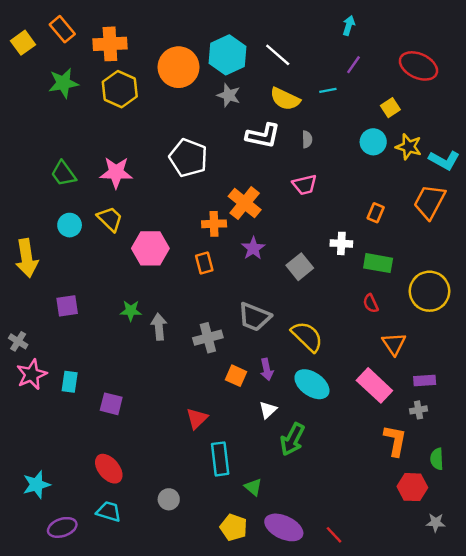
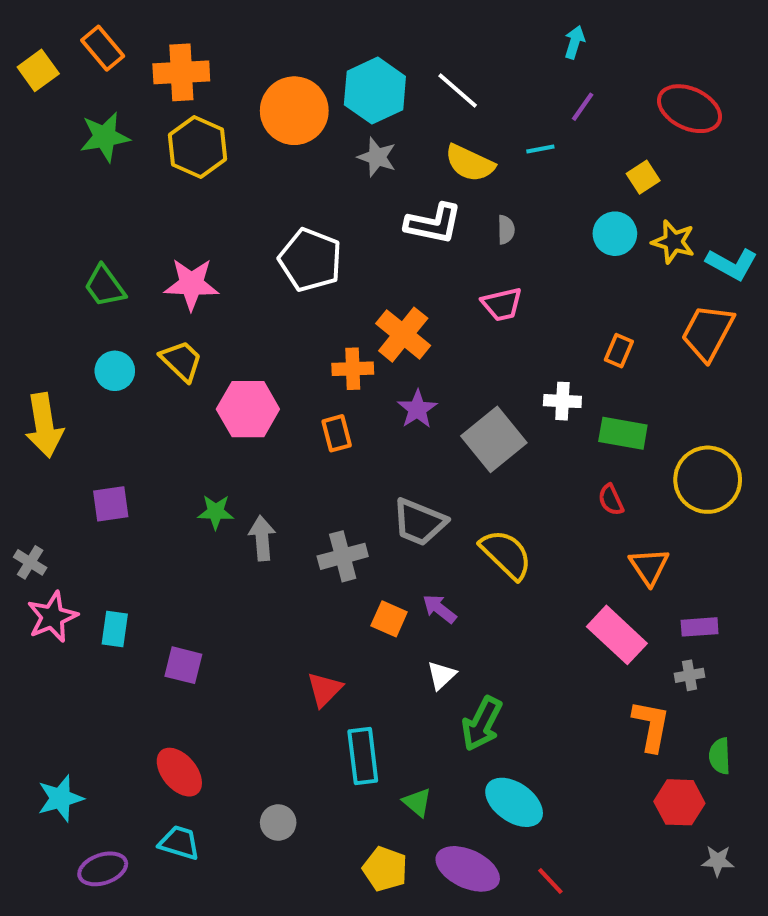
gray square: (300, 267) -> (494, 439), size x1.4
purple arrow: (267, 370) -> (439, 609), turned 140
cyan ellipse: (312, 384) -> (514, 802), moved

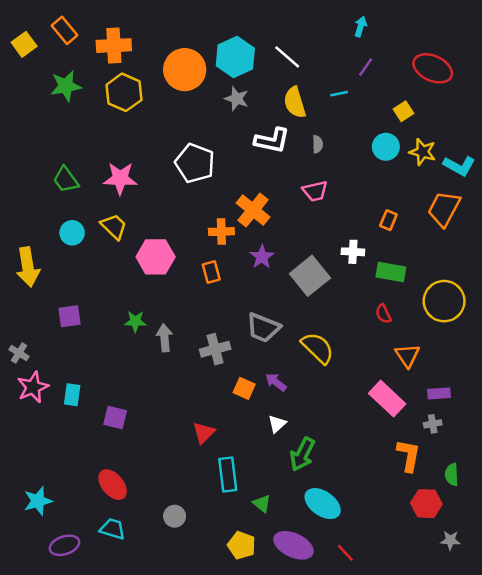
yellow semicircle: (470, 163) -> (295, 102), turned 48

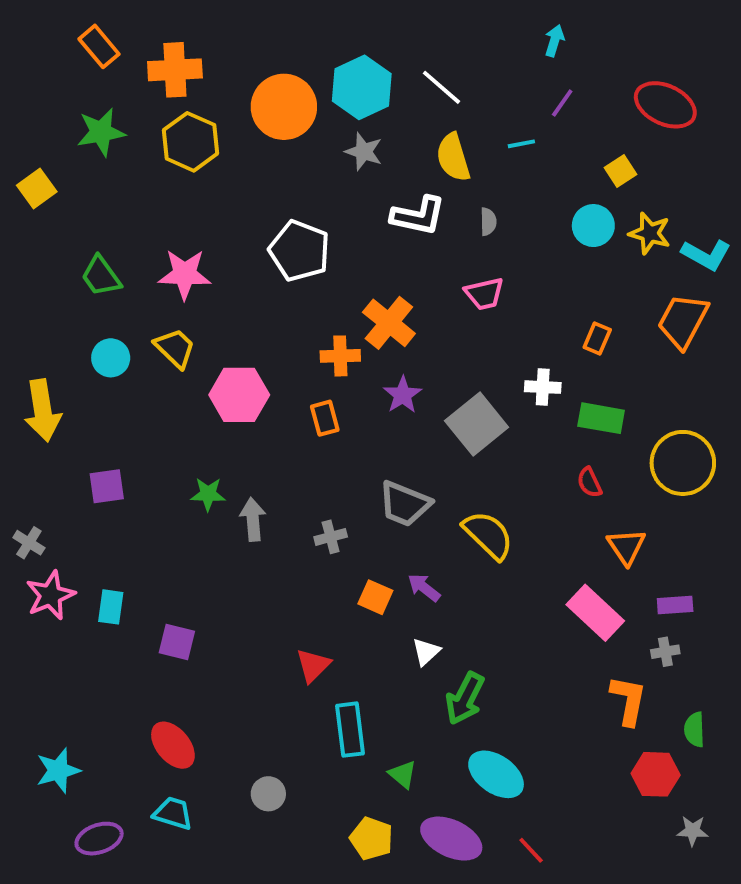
yellow square: (24, 44) -> (37, 189), moved
gray cross: (215, 349) -> (331, 537), size x0.7

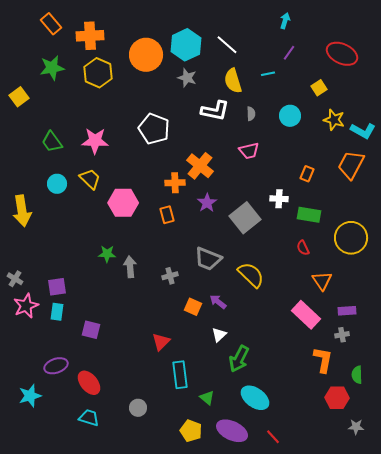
cyan circle: (593, 226) -> (290, 116), moved
purple square: (107, 486) -> (57, 287), moved
purple ellipse: (99, 839) -> (56, 366), moved

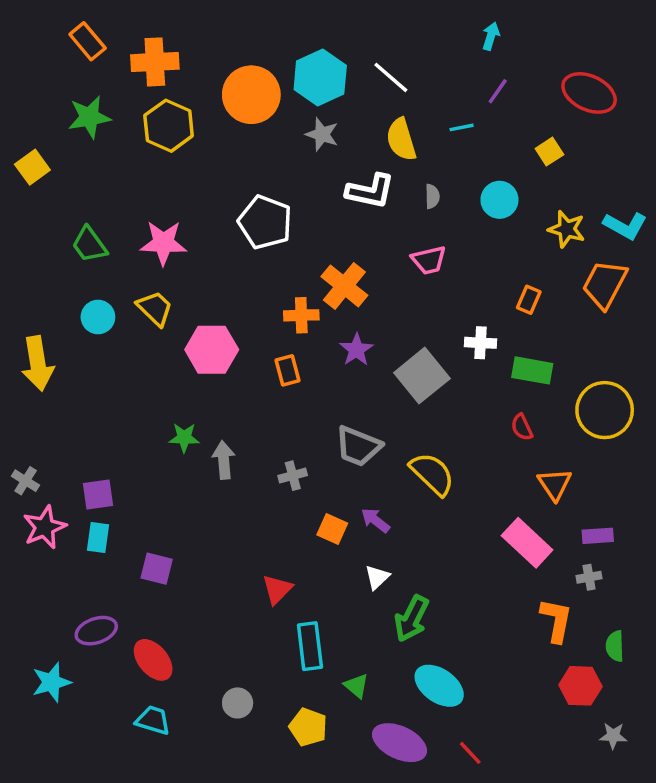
yellow star: (334, 120) -> (567, 229), moved
yellow pentagon: (191, 431) -> (308, 727), moved

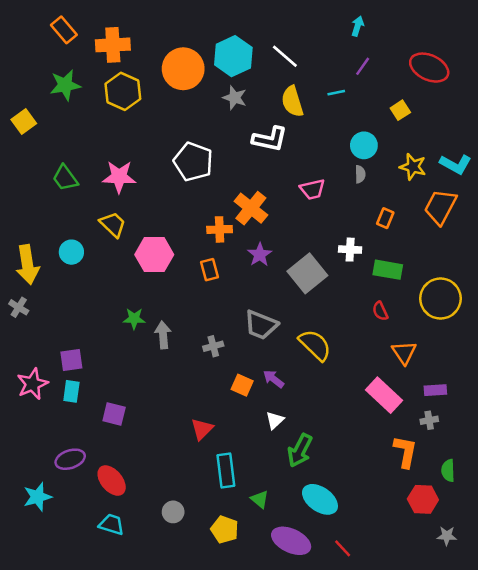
gray semicircle: (432, 196) -> (360, 174), moved
cyan circle: (98, 317) -> (71, 252), moved
gray cross: (26, 481) -> (19, 307), moved

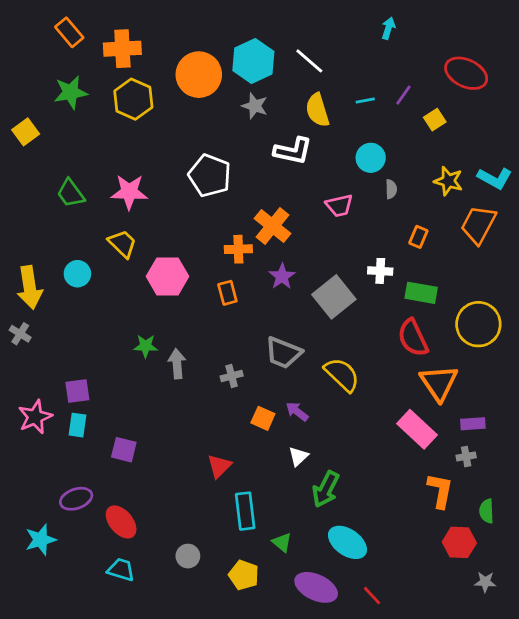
purple line: (363, 66) -> (403, 95), moved
cyan circle: (364, 145) -> (371, 158), moved
red semicircle: (380, 311) -> (413, 338), size x1.8
orange triangle: (404, 352) -> (439, 383), size x1.4

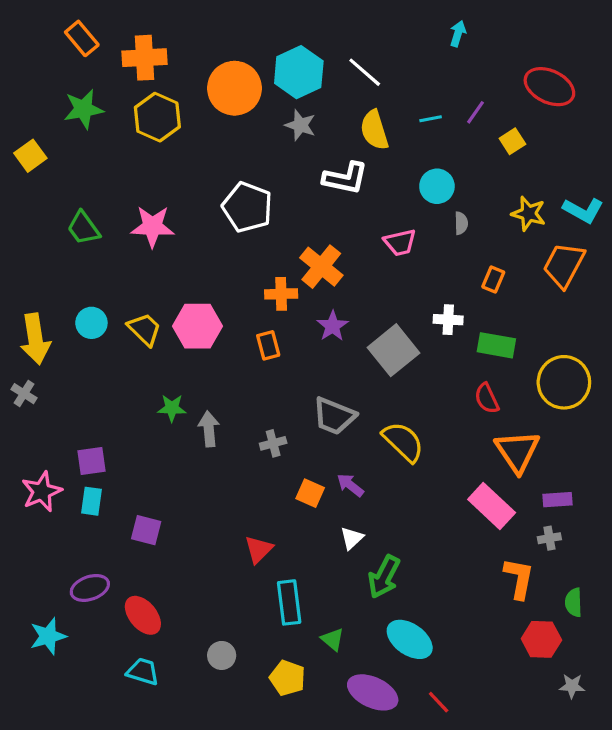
yellow trapezoid: (122, 244) -> (145, 329), moved
red semicircle: (413, 338) -> (487, 398), size x0.7

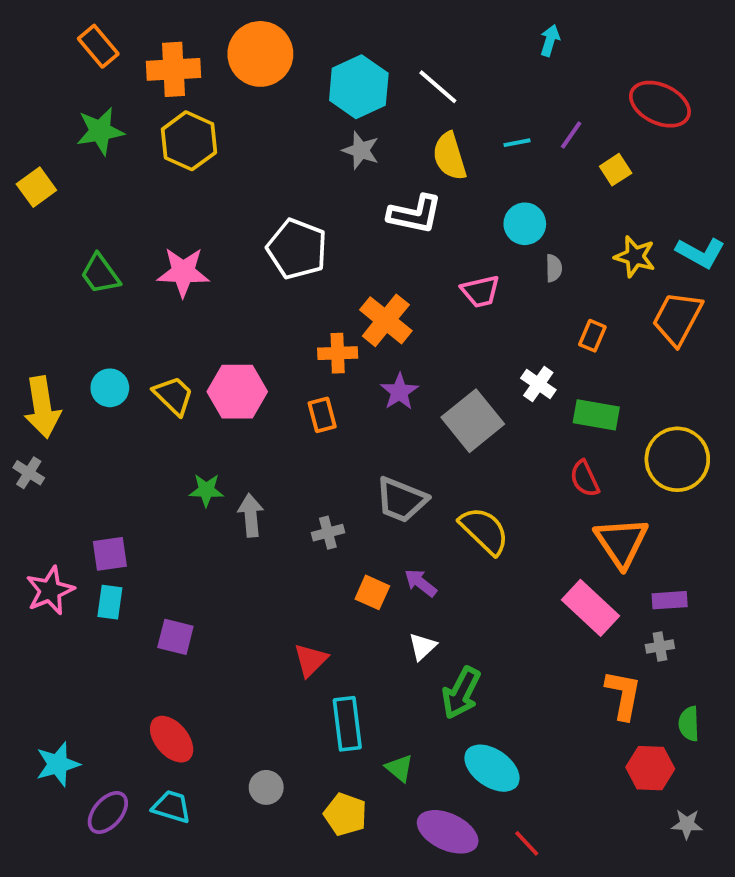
orange circle: (234, 88) -> (260, 54), moved
white cross: (448, 320) -> (538, 384), turned 32
purple ellipse: (90, 588) -> (108, 812), moved, turned -30

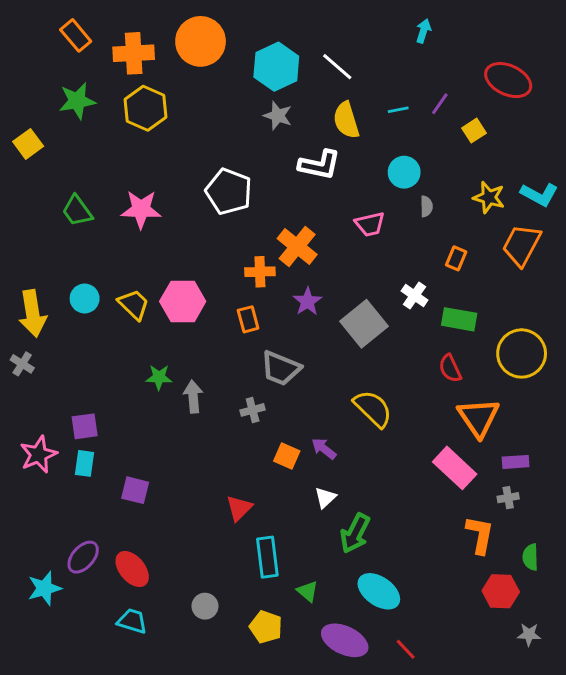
gray trapezoid: (401, 500) -> (281, 368), moved
purple ellipse: (108, 812) -> (83, 557), moved

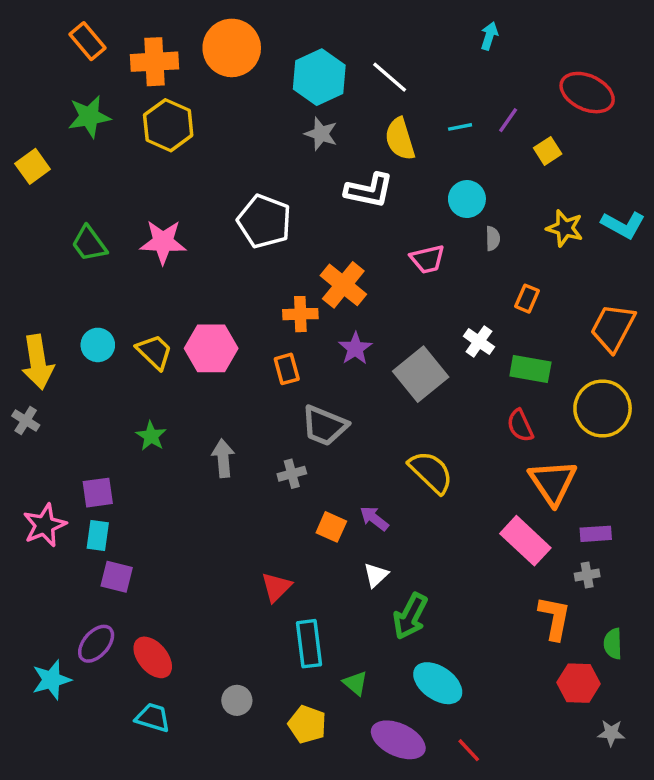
orange trapezoid: (522, 245) -> (613, 328), moved
green star: (159, 377) -> (151, 436), moved, turned 30
purple square: (135, 490) -> (117, 577), moved

